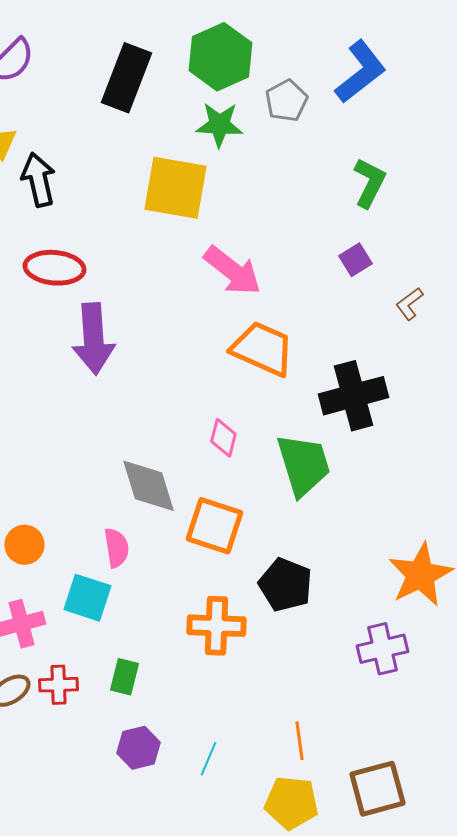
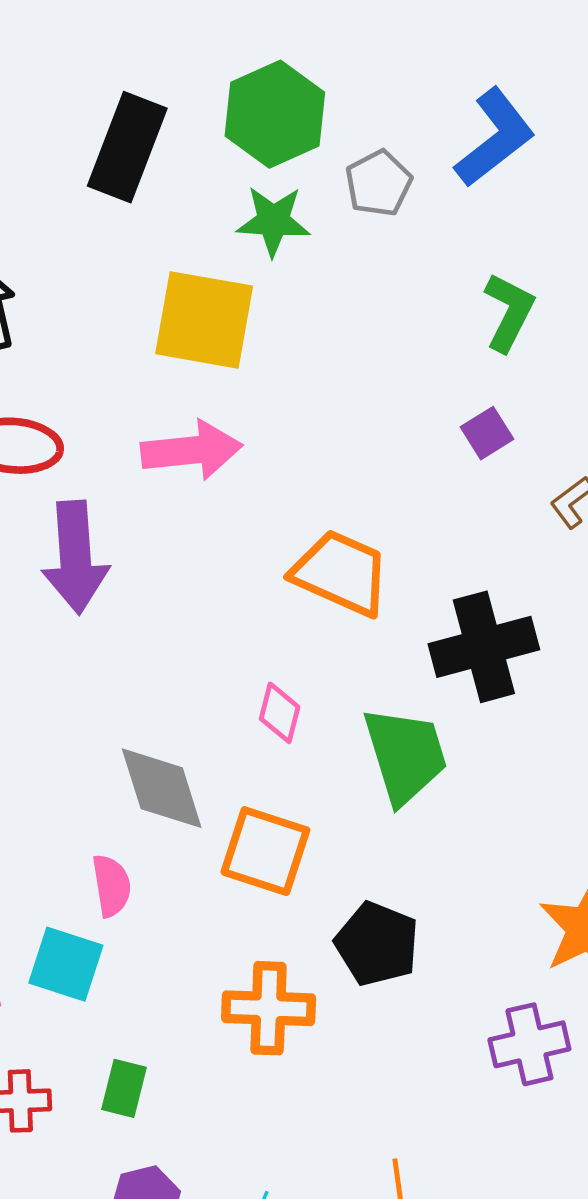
pink arrow: (232, 271) -> (192, 450), moved, turned -44

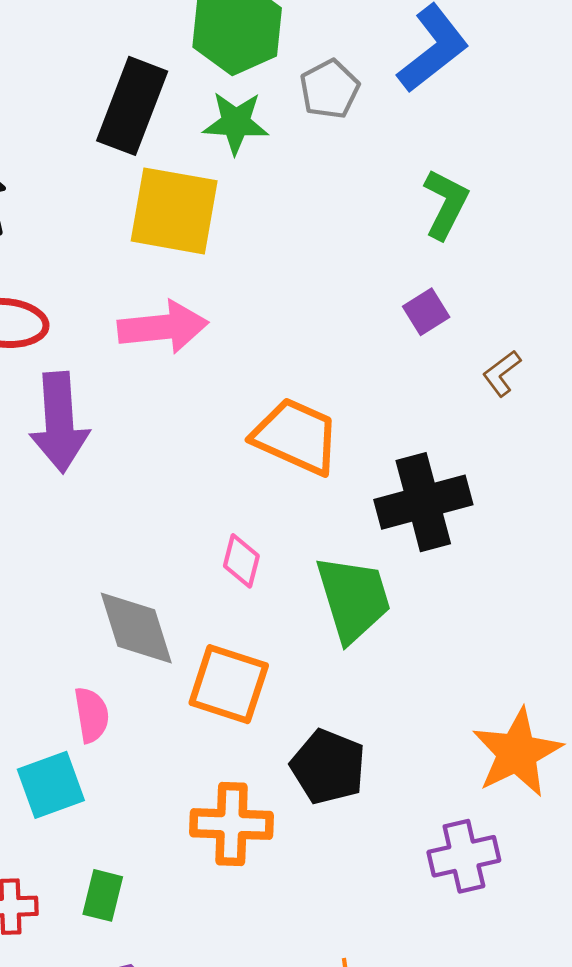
black rectangle: (127, 147) -> (132, 106), moved
cyan square: (66, 964) -> (51, 785), turned -38

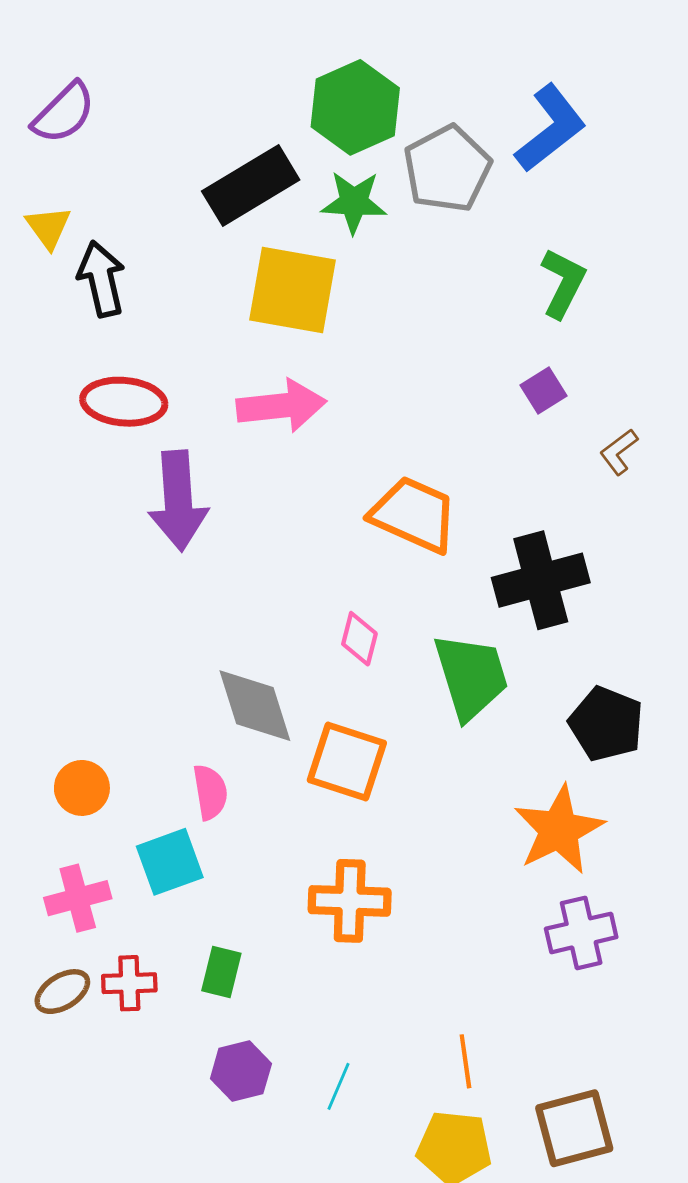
gray pentagon: (330, 89) -> (447, 169), size x1.5
black rectangle: (132, 106) -> (251, 185), turned 38
orange star: (517, 753) -> (559, 830), moved
black pentagon: (328, 767) -> (606, 724), moved

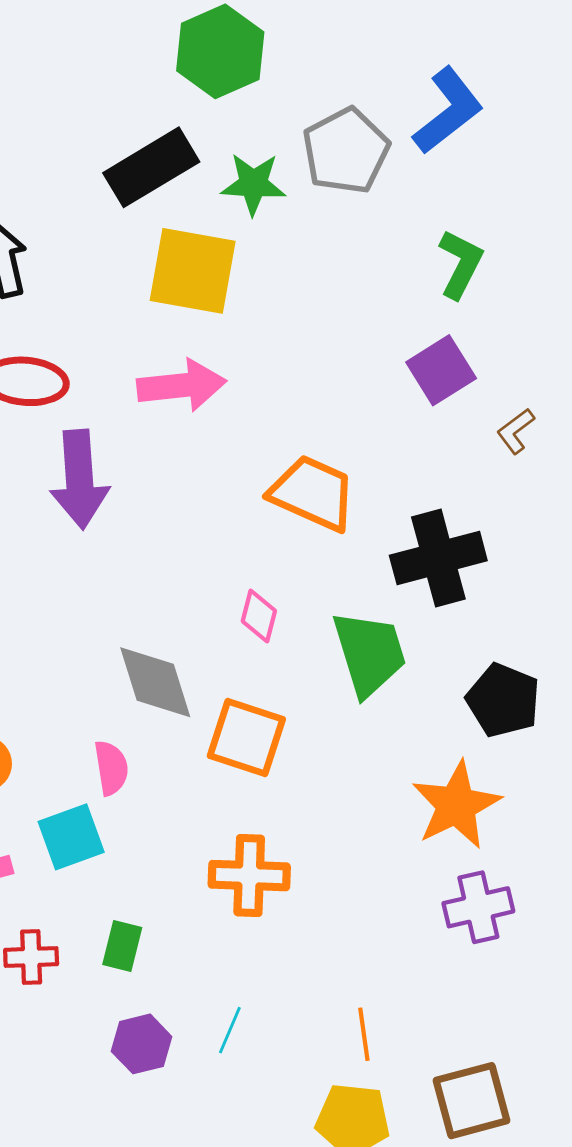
green hexagon: (355, 107) -> (220, 51), moved
purple square: (544, 390) -> (441, 370), size x1.5
cyan line: (339, 1086) -> (230, 1030), moved

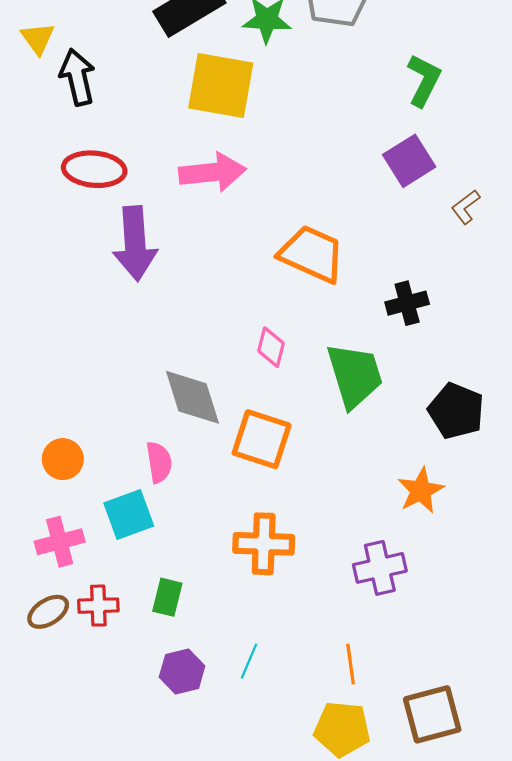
black cross: (438, 558) -> (407, 303), size x0.6
orange star: (456, 805) -> (421, 490), size x0.7
purple cross: (478, 907) -> (380, 568), moved

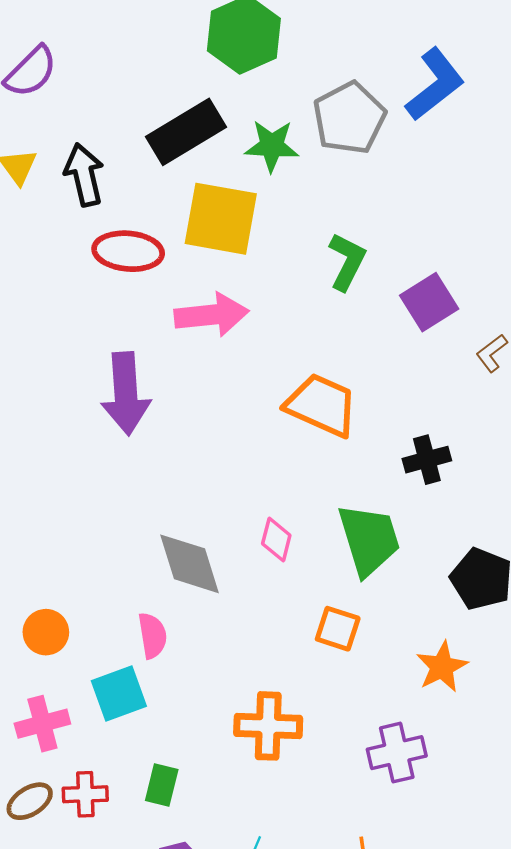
black arrow: (77, 77) -> (84, 175), moved
green L-shape: (424, 80) -> (347, 262), moved
red ellipse: (94, 169) -> (128, 251), moved
pink diamond: (271, 347) -> (276, 539), moved
orange square: (262, 439) -> (338, 629), moved, size x0.7

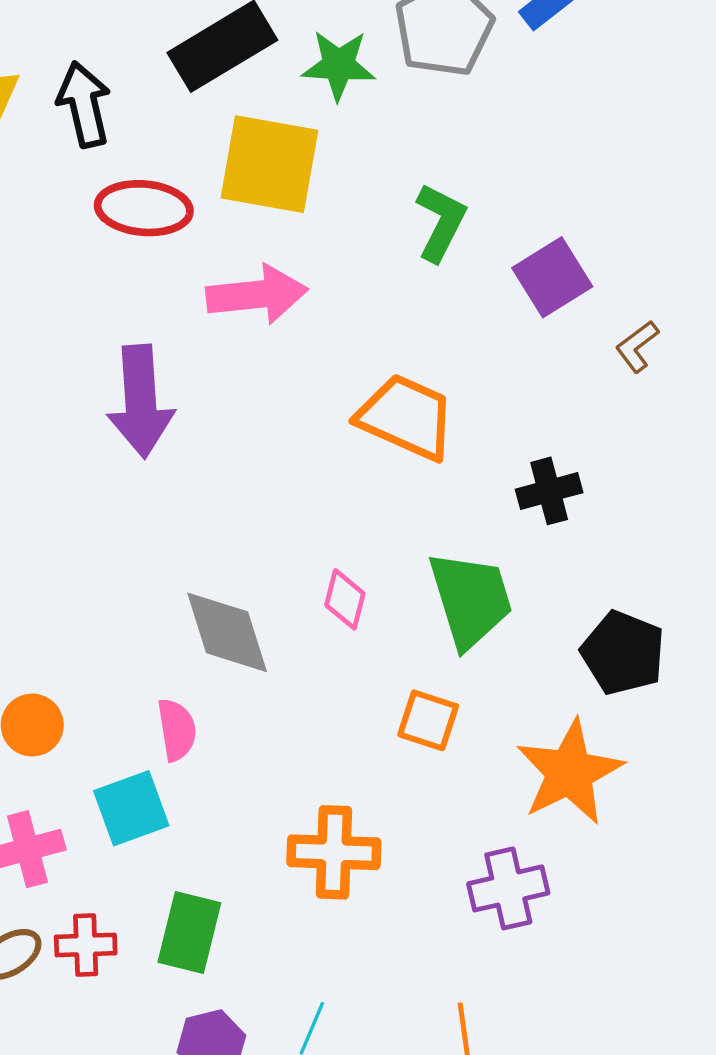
orange star: (442, 667) -> (570, 772), size x1.5
green rectangle: (162, 785) -> (189, 932), size x1.4

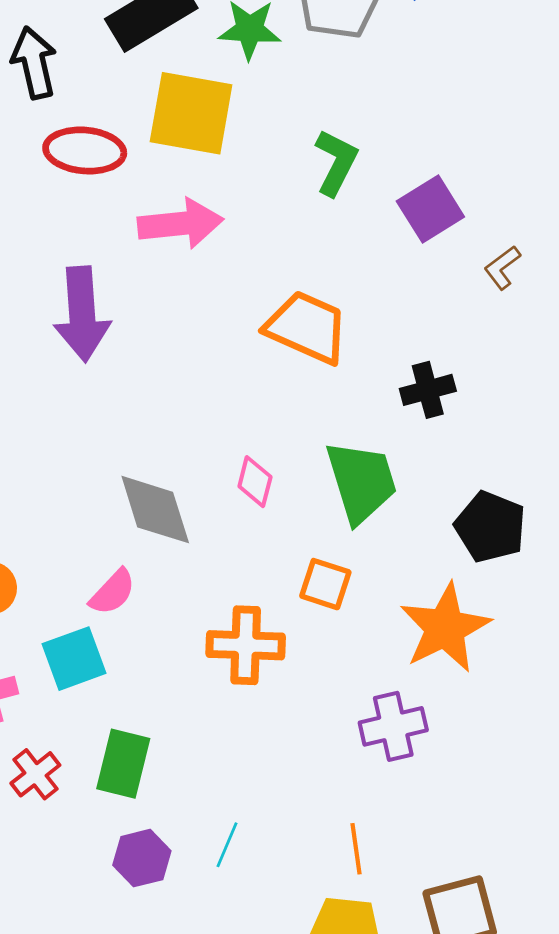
pink semicircle: (177, 730) -> (113, 592), turned 52
orange cross: (334, 852) -> (246, 645), moved
red cross: (86, 945) -> (35, 774), turned -36

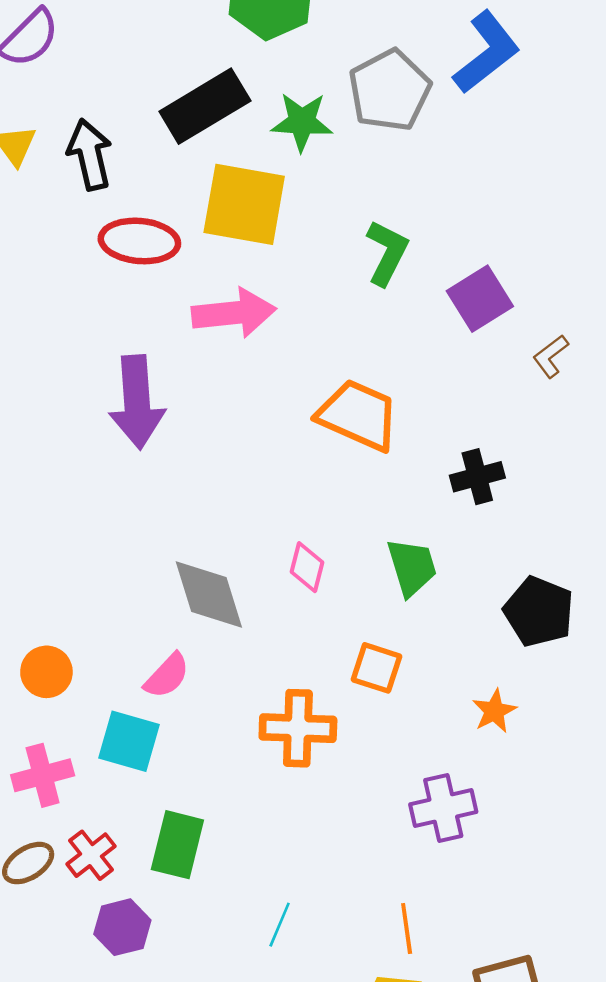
green trapezoid: (361, 482) -> (412, 567), size x0.7
orange star: (445, 628) -> (494, 711), size x0.5
cyan square: (74, 659) -> (129, 741), turned 36
purple hexagon: (142, 858) -> (122, 927), moved

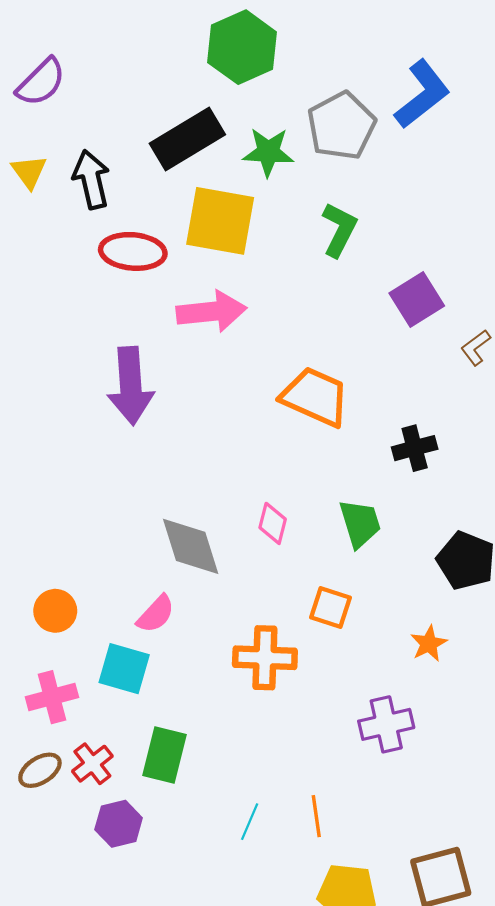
green L-shape: (387, 253) -> (339, 230), moved
orange line: (407, 929) -> (316, 816), moved

